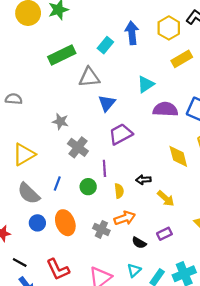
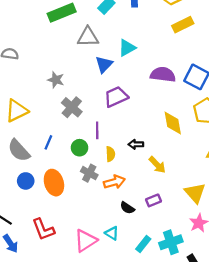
cyan triangle: (146, 84) -> (127, 48), moved
gray cross: (101, 229) -> (89, 173), moved
cyan triangle: (134, 270) -> (112, 233), moved, turned -48

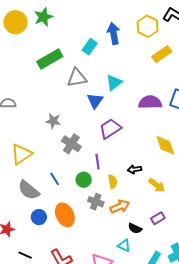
blue line: (48, 142) -> (55, 179), turned -48
cyan triangle: (112, 233) -> (124, 245), moved

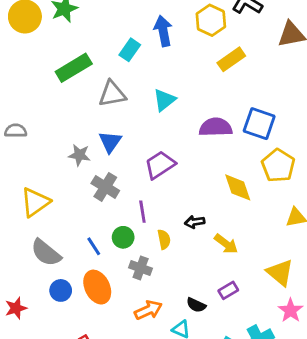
blue triangle: (95, 101) -> (110, 142), moved
blue line: (55, 179) -> (94, 246), moved
orange arrow: (120, 206) -> (148, 310), moved

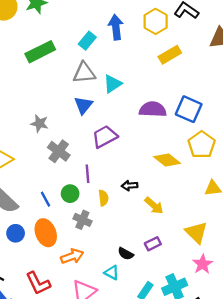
gray triangle: (112, 94) -> (84, 73), moved
blue triangle: (110, 142) -> (83, 105), moved
yellow diamond: (238, 187) -> (167, 160), turned -36
orange arrow: (148, 310) -> (72, 256), moved

